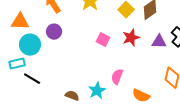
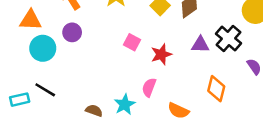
red star: (131, 38) -> (161, 54), moved
cyan rectangle: (17, 64) -> (20, 100), moved

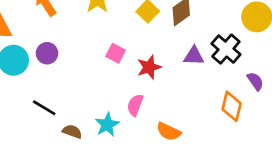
purple circle: (72, 32) -> (47, 53), moved
orange diamond: (216, 89) -> (232, 106), moved
black line: (45, 90) -> (44, 108), moved

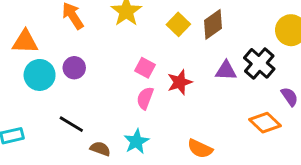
pink semicircle: (135, 105) -> (145, 98), moved
orange diamond: (232, 106) -> (265, 123), turned -60

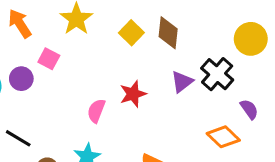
brown diamond: (213, 24) -> (168, 33), turned -48
pink square: (145, 68) -> (49, 59), moved
purple triangle: (226, 71) -> (182, 82), turned -40

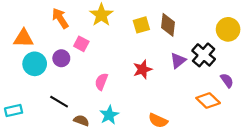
yellow square: (131, 33) -> (141, 25), turned 30
pink semicircle: (96, 111) -> (101, 82), moved

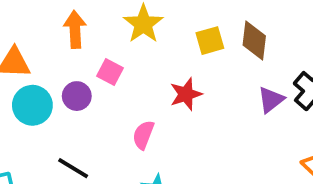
orange arrow: (60, 18) -> (75, 29), turned 30
red star: (142, 69) -> (186, 94), moved

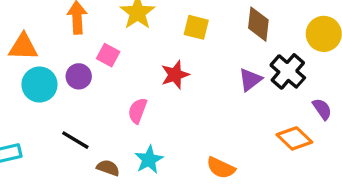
yellow square: (210, 41) -> (196, 27), turned 30
brown diamond: (254, 41) -> (258, 24), moved

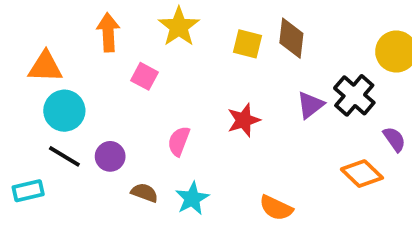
brown diamond: (258, 24) -> (291, 38), moved
red star: (175, 75) -> (244, 120), moved
purple circle: (79, 76) -> (110, 156), moved
black line: (75, 140) -> (64, 156), moved
brown semicircle: (108, 168) -> (144, 193), moved

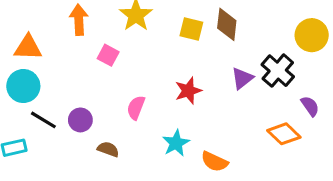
cyan circle: (64, 111) -> (23, 86), moved
cyan star: (192, 198) -> (176, 143), moved

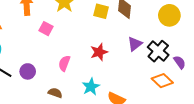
yellow circle: (312, 35) -> (169, 15), moved
black cross: (278, 71) -> (158, 51), moved
brown semicircle: (108, 149) -> (55, 93), moved

